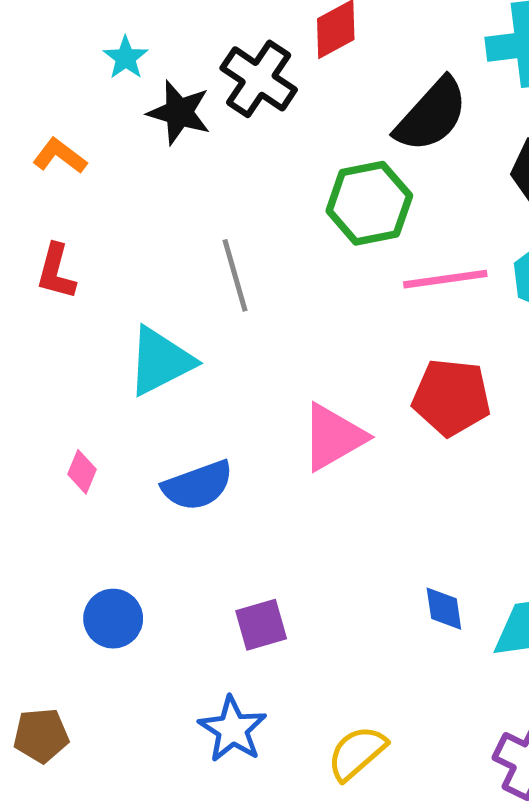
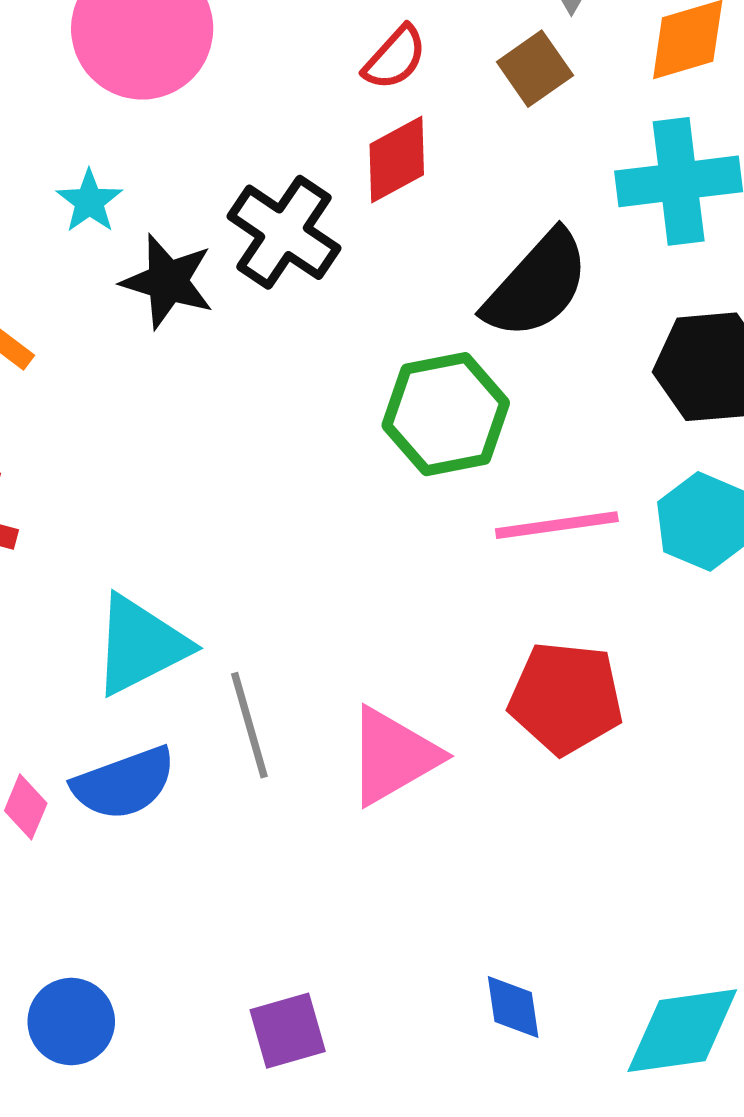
gray line: (235, 275) -> (249, 725), moved
blue semicircle: (198, 486) -> (124, 783), moved
blue diamond: (444, 609) -> (513, 1007), moved

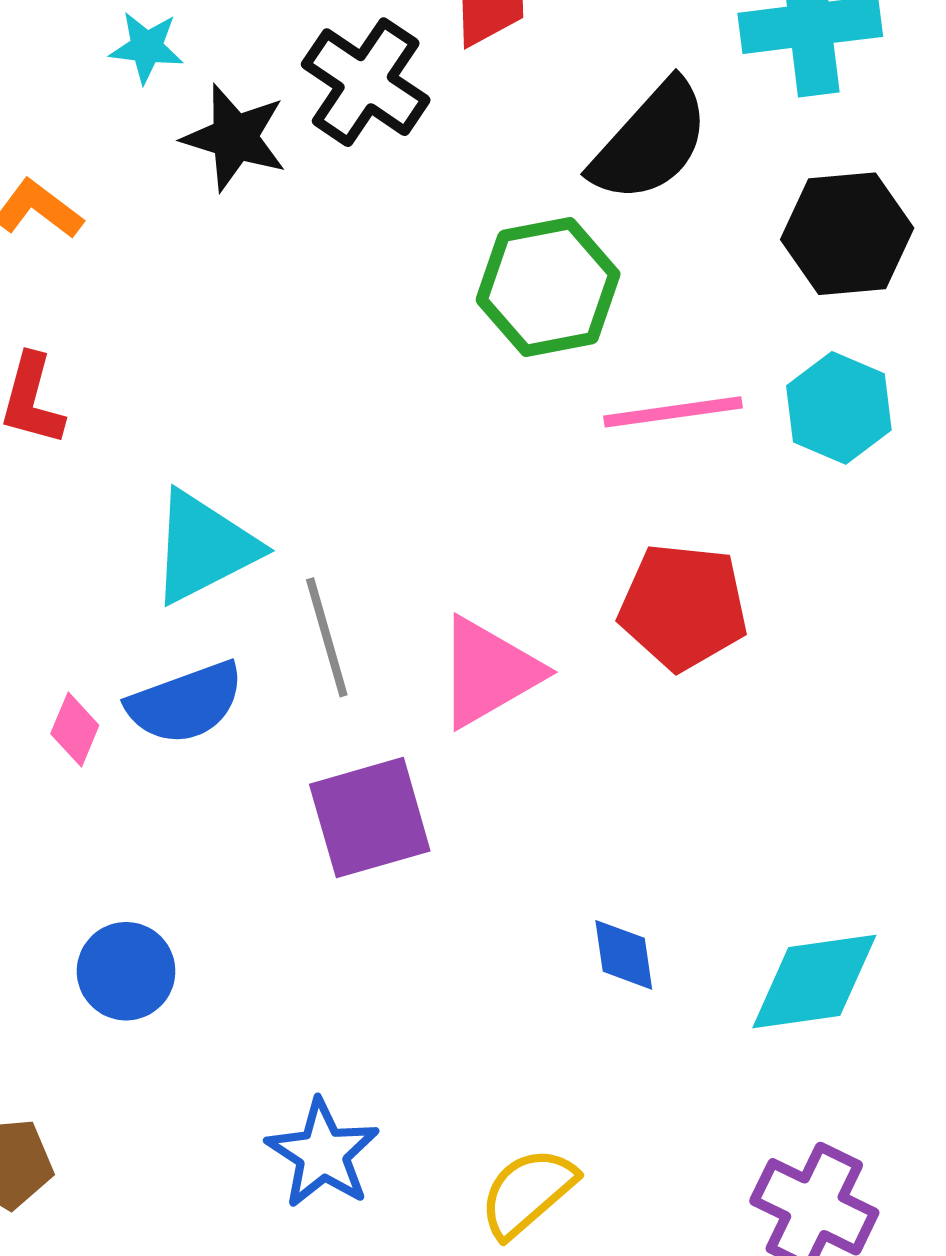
cyan star: (89, 201) -> (147, 47), turned -30
purple square: (288, 1031) -> (370, 818), moved, size x1.4

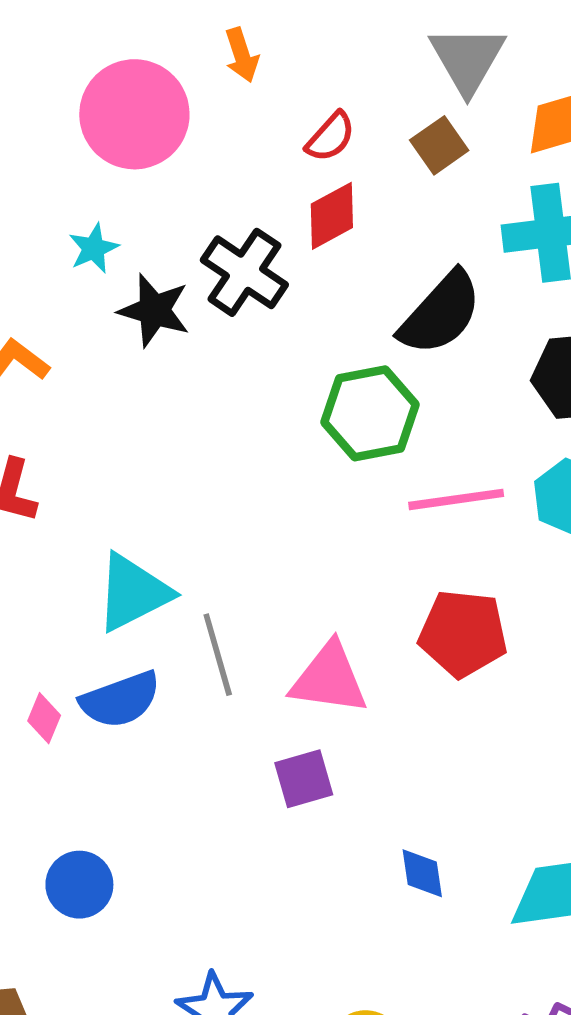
cyan star: (147, 47) -> (94, 248), turned -30
pink triangle: (489, 672) -> (329, 679), turned 38
purple square: (370, 818) -> (304, 779), moved, size x0.7

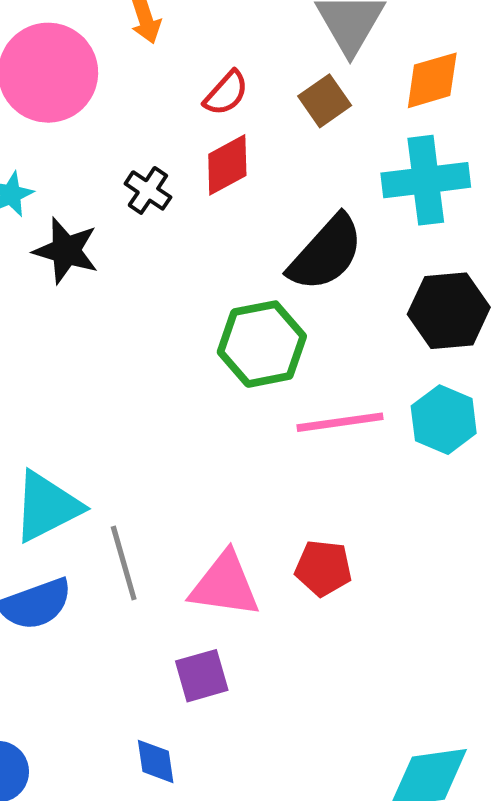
black cross: (244, 272) -> (148, 190), moved, size x0.6
red pentagon: (463, 633) -> (323, 568), moved, size x0.7
blue diamond: (422, 873) -> (156, 761), moved

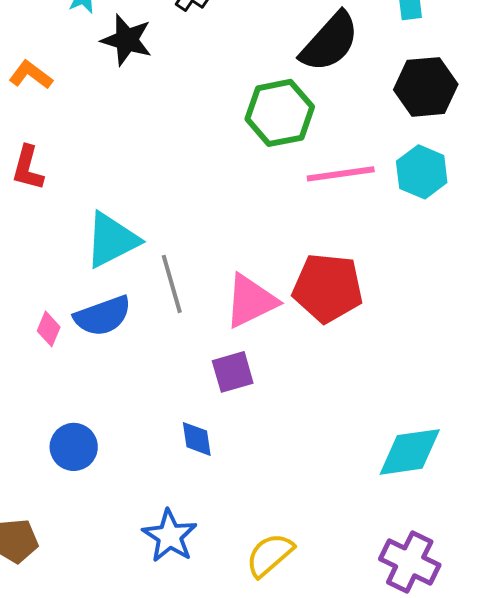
red pentagon: (323, 568) -> (328, 288), size x1.6
pink triangle: (225, 585) -> (251, 301), turned -34

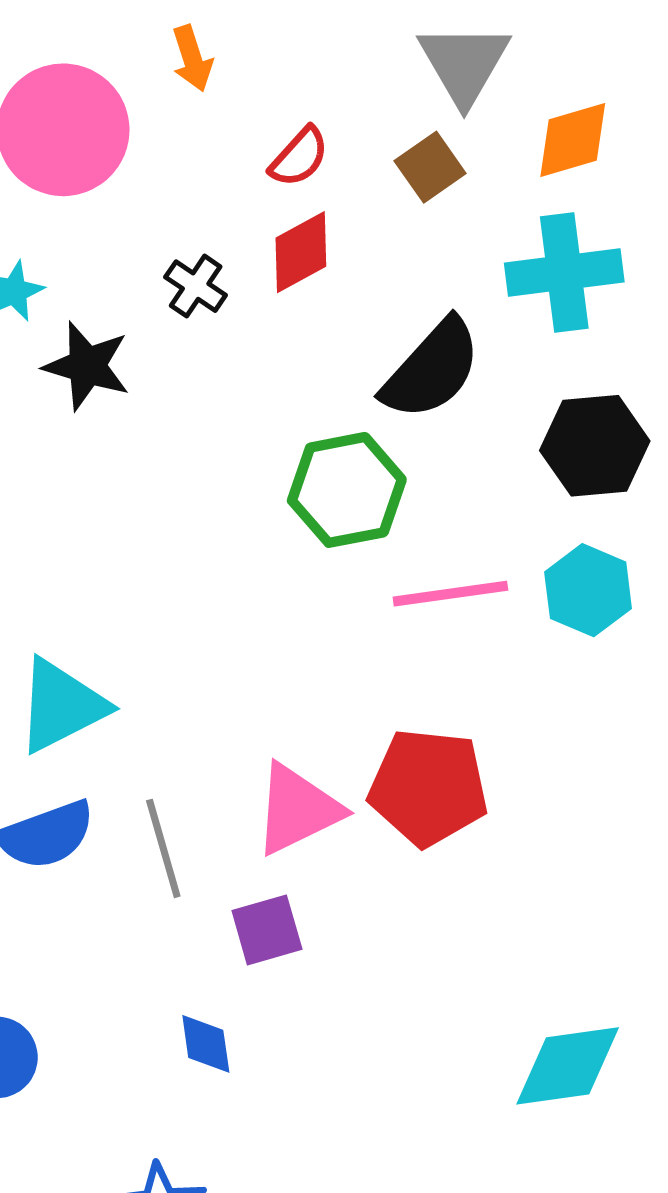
gray line: (172, 284) -> (163, 848), moved

